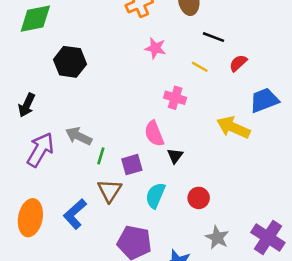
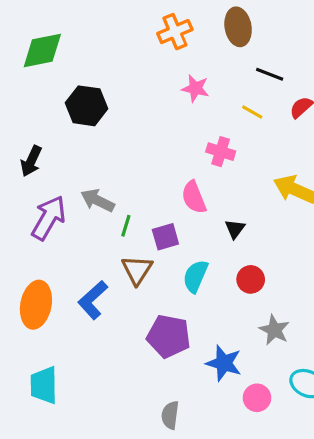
black triangle: (175, 156) -> (235, 229), moved

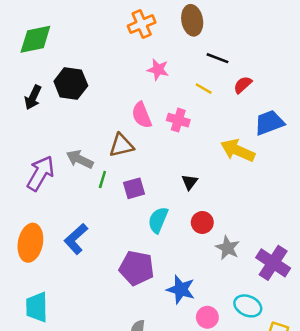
black arrow: (31, 161) -> (33, 97), moved
pink semicircle: (194, 197) -> (142, 115), moved
brown triangle: (137, 270) -> (121, 145), moved, turned 44
gray star: (274, 330) -> (228, 248), moved

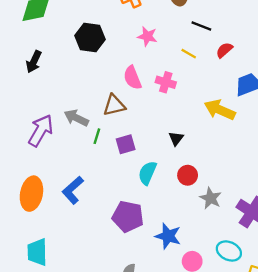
black hexagon: (71, 83) -> (90, 37), moved

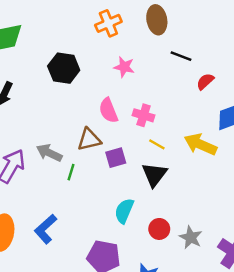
yellow line: (189, 54) -> (157, 144), moved
black triangle: (176, 139) -> (154, 175), size x1.6
purple square: (126, 144) -> (116, 158), moved
red circle: (188, 175) -> (159, 229), moved

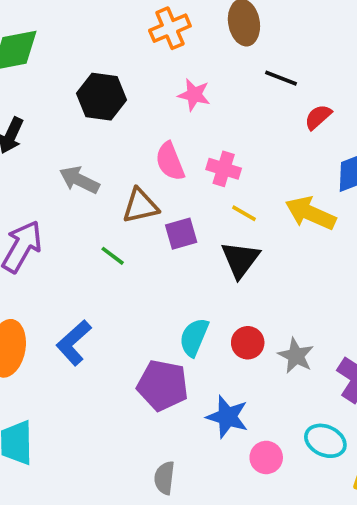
gray arrow: (49, 153) -> (79, 180), moved
green line: (71, 172) -> (113, 256), turned -70
cyan semicircle: (124, 211) -> (194, 337), moved

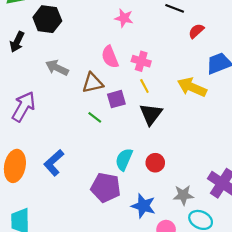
black hexagon: (102, 97) -> (47, 19), moved
yellow line: (244, 213) -> (144, 86), moved, turned 32
green line: (113, 256) -> (95, 117), moved
gray star: (296, 356) -> (183, 195), moved, turned -30

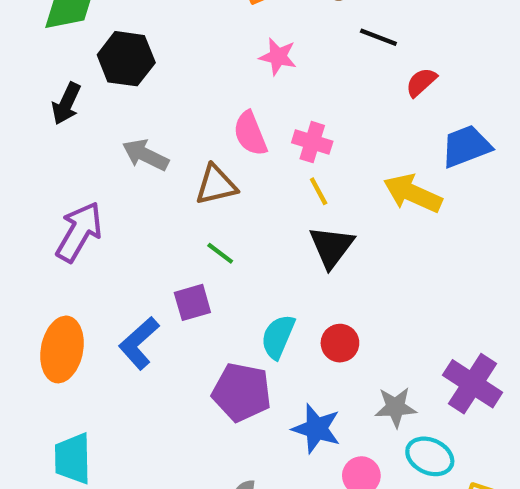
purple square: (116, 99) -> (192, 302), moved

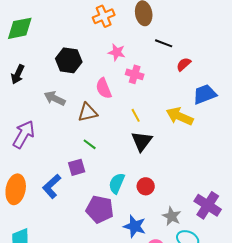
black hexagon: (126, 59) -> (69, 60), moved
pink cross: (312, 142) -> (135, 74), moved
gray star: (396, 407) -> (172, 216), turned 30

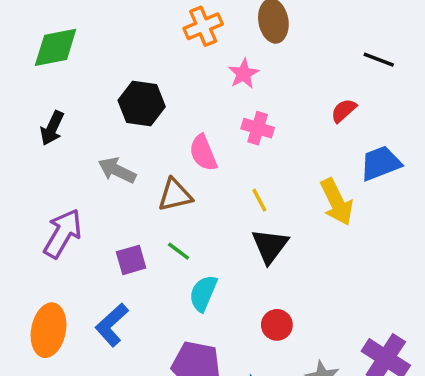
black line: (164, 43) -> (379, 60), moved
pink star: (117, 52) -> (244, 74), moved, turned 30
yellow arrow: (180, 116) -> (337, 202), turned -140
purple square: (77, 167) -> (131, 260), moved
cyan semicircle: (117, 183) -> (203, 293), moved

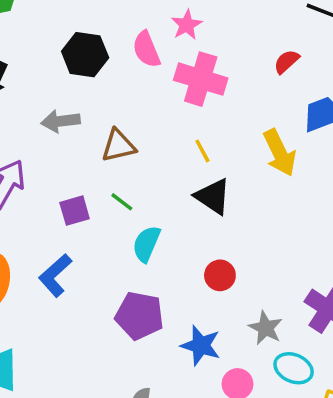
pink cross: (258, 128) -> (201, 79), size x1.6
pink semicircle: (203, 153) -> (146, 49), moved
gray arrow: (117, 170) -> (61, 121), turned -33
black triangle: (270, 246) -> (213, 197), turned -33

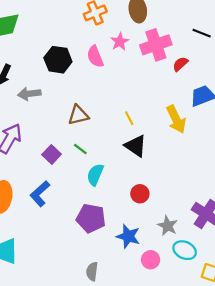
pink cross: (201, 79) -> (156, 45), moved, turned -36
gray arrow: (61, 121) -> (29, 94), moved
purple square: (75, 211) -> (52, 154), turned -30

